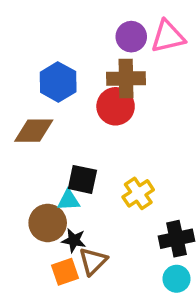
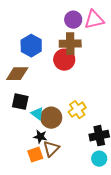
black square: (82, 179) -> (20, 102), moved
cyan triangle: (69, 200) -> (37, 114), turned 40
brown circle: (48, 223) -> (51, 118), moved

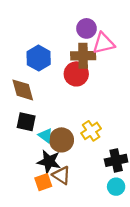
pink triangle: (94, 20) -> (104, 43), moved
brown diamond: (17, 74) -> (23, 90), turned 75
black star: (40, 137) -> (49, 162), size x1.5
brown triangle: (51, 149) -> (61, 175), turned -42

